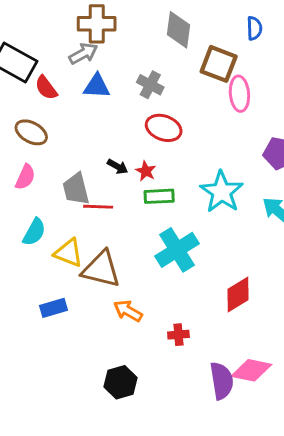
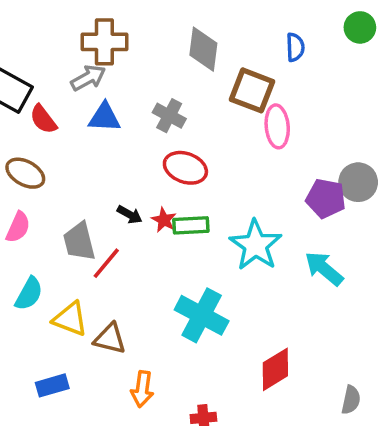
green rectangle: (159, 196) -> (191, 225), moved
red line: (98, 207) -> (106, 263), turned -52
cyan cross: (177, 250) -> (202, 315), turned -30
brown triangle: (101, 269) -> (110, 339), size x0.7
orange arrow: (128, 311) -> (142, 389), turned -112

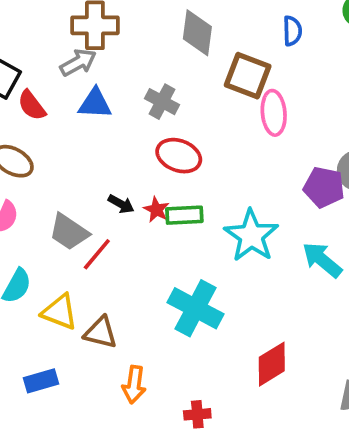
gray trapezoid: (79, 242) -> (69, 232), turned -42

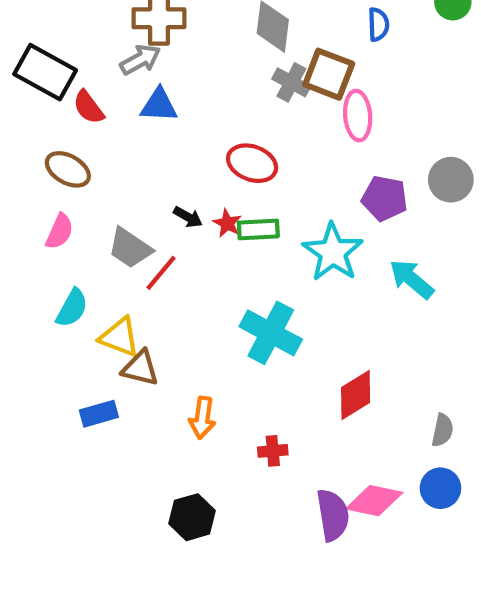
gray cross: (162, 102) -> (291, 82), moved
purple pentagon: (324, 187) -> (385, 198), moved
brown triangle: (101, 332) -> (140, 368), moved

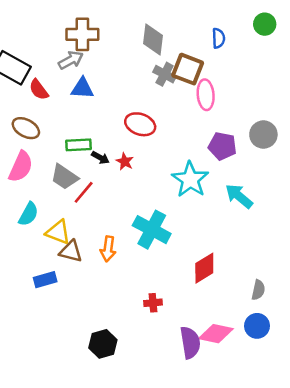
green rectangle: (258, 229) -> (79, 145), moved
pink semicircle: (60, 231) -> (21, 167), size x1.4
orange arrow: (202, 418) -> (108, 249), moved

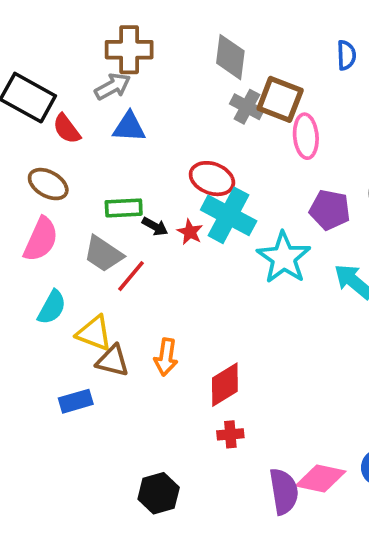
blue semicircle: (218, 38) -> (346, 55), moved
cyan cross: (152, 230) -> (229, 215), moved
red diamond: (204, 268) -> (225, 385), moved

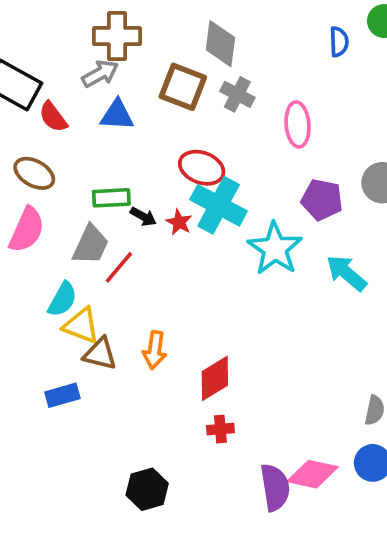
brown square: (280, 99) -> (183, 87), moved
gray trapezoid: (103, 254) -> (91, 245), turned -99
cyan semicircle: (52, 307) -> (62, 299), moved

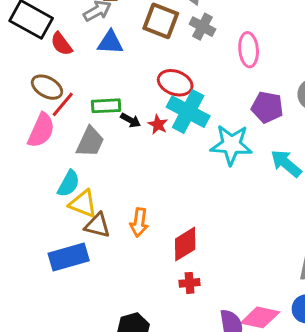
cyan star: (275, 249) -> (231, 145), turned -30
red line: (119, 267) -> (63, 104), moved
blue rectangle: (62, 395) -> (69, 257), size x1.5

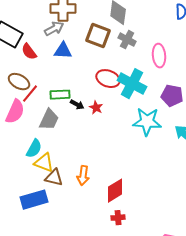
cyan cross: (188, 112) -> (132, 84), moved

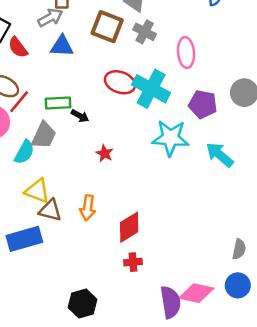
red star: (96, 108) -> (105, 153), moved
cyan semicircle: (34, 149) -> (24, 152), moved

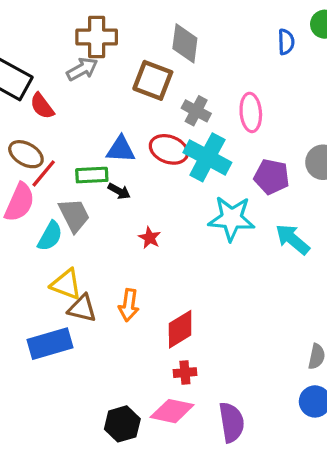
gray cross: (145, 32) -> (196, 111), moved
blue triangle: (62, 46) -> (121, 149), moved
gray trapezoid: (44, 135) -> (74, 215), turned -52
pink diamond: (196, 293) -> (172, 411), moved

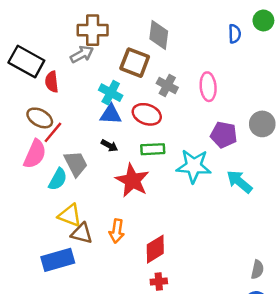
red semicircle: (42, 106) -> (52, 82), turned 30
cyan cross: (207, 157) -> (111, 93), moved, size x0.7
green rectangle: (92, 175) -> (153, 149), moved
red star: (150, 238) -> (132, 180), size x2.0

